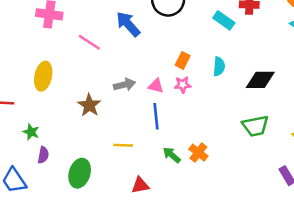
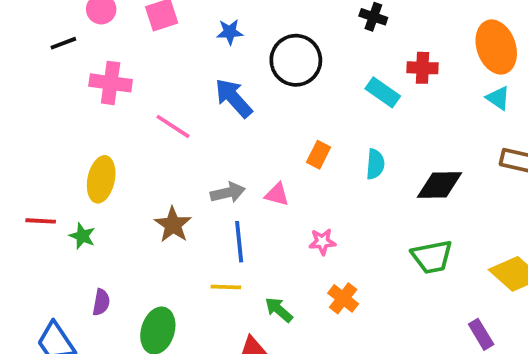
pink star: (183, 85) -> (322, 242), moved
blue line: (156, 116) -> (239, 242), moved
green star: (31, 132) -> (82, 236), moved
green arrow: (172, 155) -> (279, 310), moved

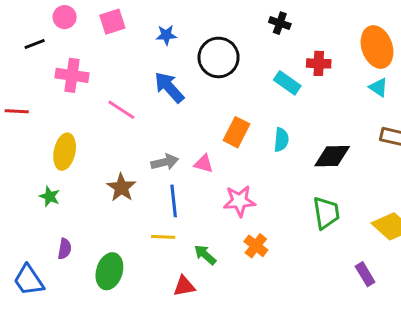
orange rectangle: (319, 155) -> (236, 132), size x1.4
red line: (41, 221) -> (17, 111), moved
pink star: (322, 242) -> (239, 201), size x1.5
green trapezoid: (432, 257) -> (326, 213), turned -88

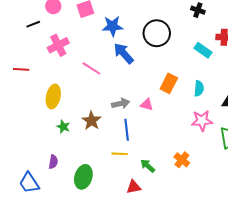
blue star: (166, 35) -> (113, 26), moved, size x1.5
pink cross: (72, 75) -> (58, 45), turned -35
green star: (50, 196) -> (63, 127), moved
pink star: (239, 201) -> (202, 121), moved

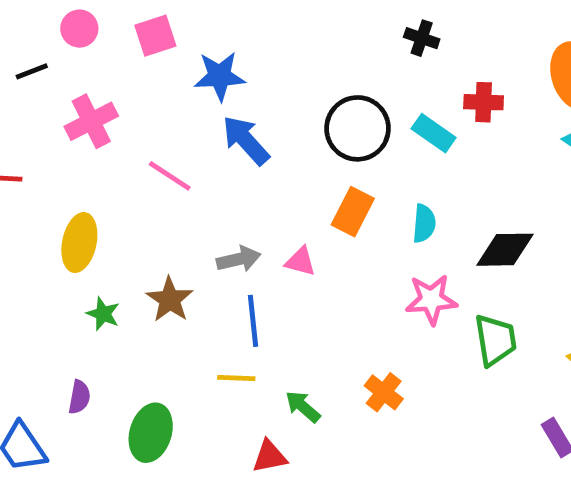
black circle: (157, 33) -> (358, 128), moved

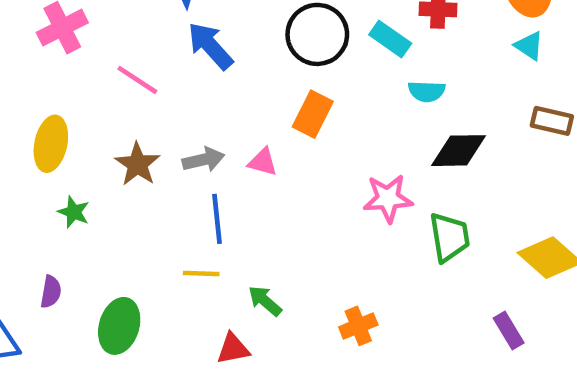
cyan semicircle: (424, 223) -> (427, 91), moved, turned 87
brown star: (170, 300) -> (137, 164), moved
orange cross: (384, 392) -> (358, 326), moved, turned 30

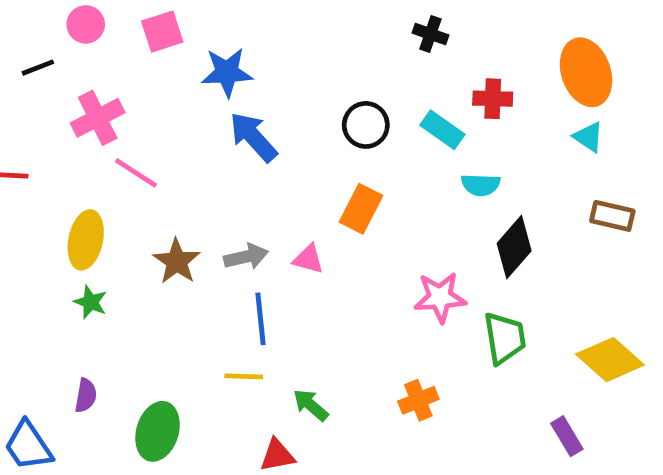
black circle: (317, 34) -> (366, 125), size x0.7
pink line: (137, 80) -> (136, 173), moved
black diamond: (459, 151) -> (514, 247), turned -48
green star: (74, 212) -> (90, 302), moved
orange cross: (358, 326) -> (418, 400), moved

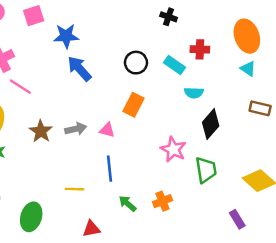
pink star: (440, 297) -> (173, 149), turned 30
blue line: (260, 319) -> (109, 169), moved
green arrow: (311, 405) -> (128, 204), moved

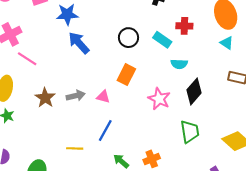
pink star: (173, 149) -> (159, 99), moved
blue line: (109, 169) -> (105, 130), turned 35

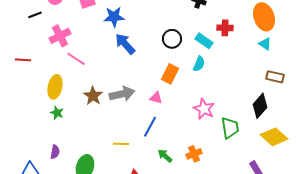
cyan semicircle: (179, 64) -> (199, 64), moved, turned -70
black diamond: (194, 91) -> (260, 106), moved
gray arrow: (76, 96) -> (122, 94), size x1.4
pink triangle: (103, 97) -> (156, 98), moved
pink star: (159, 99) -> (204, 109), moved

